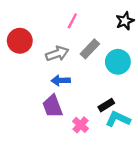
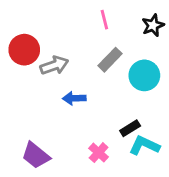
pink line: (72, 21) -> (104, 20), moved, turned -42
gray arrow: (57, 54) -> (54, 65), moved
purple trapezoid: (52, 106) -> (36, 155), moved, turned -30

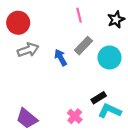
red circle: (24, 50) -> (18, 23), moved
gray arrow: (54, 65) -> (28, 50), moved
blue arrow: (74, 98) -> (61, 58), moved, turned 63

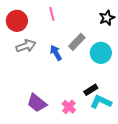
pink line: (79, 15) -> (52, 14), moved
purple trapezoid: (27, 118) -> (37, 103), moved

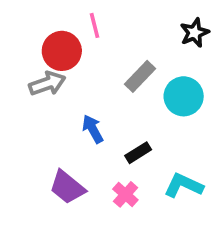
red circle: (17, 21) -> (62, 51), moved
blue arrow: (56, 53) -> (93, 129), moved
black rectangle: (91, 90) -> (138, 153), moved

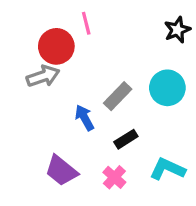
gray rectangle: (140, 76) -> (118, 96), moved

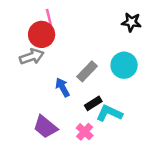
pink line: (86, 23) -> (49, 17), moved
black star: (177, 30) -> (131, 22), turned 30
cyan L-shape: (167, 169) -> (109, 113), moved

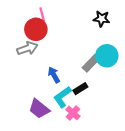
black star: (131, 22) -> (102, 19), moved
gray rectangle: (87, 71) -> (91, 63), moved
cyan L-shape: (109, 113) -> (62, 97), moved, turned -60

